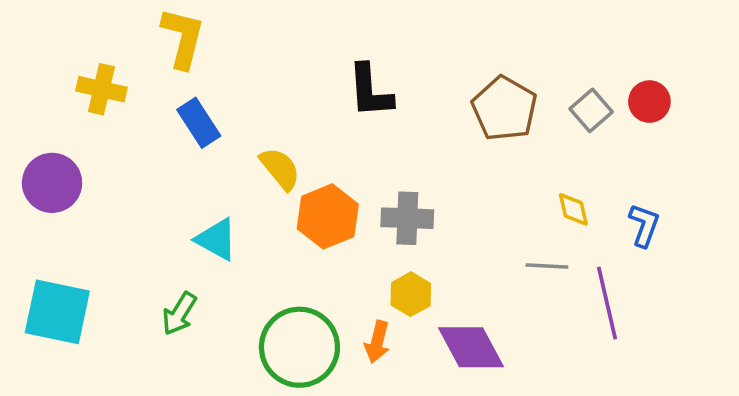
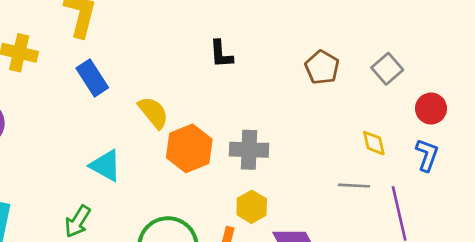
black L-shape: (370, 91) -> (221, 54), size x0.7
red circle: (649, 102) -> (431, 109), moved
brown pentagon: (505, 109) -> (322, 67), size x0.7

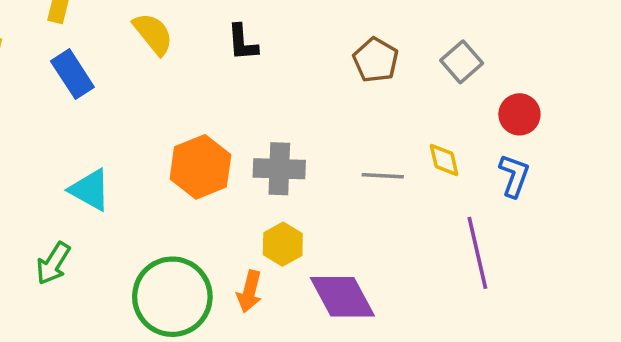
yellow semicircle: (153, 112) -> (153, 34), moved
gray line: (354, 186) -> (383, 176), moved

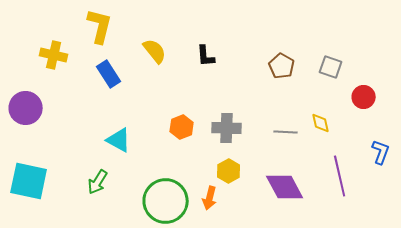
gray square: (462, 62) -> (331, 67), turned -30
orange hexagon: (200, 167) -> (182, 127), size x0.7
blue L-shape: (514, 176) -> (381, 152), moved
purple diamond: (342, 297) -> (285, 187), moved

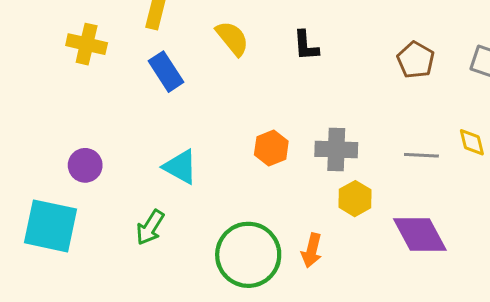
purple circle: (26, 108) -> (85, 165), moved, size x0.7
yellow hexagon: (229, 171) -> (355, 199), moved

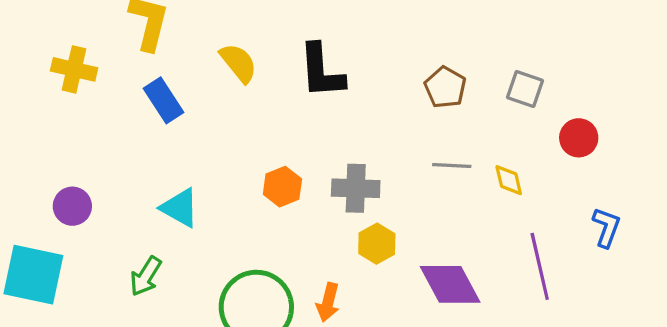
black L-shape: (306, 46) -> (321, 71), size x1.6
gray line: (421, 155) -> (452, 165), moved

